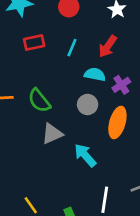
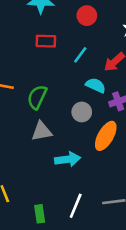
green semicircle: (39, 101) -> (37, 97), turned 50
cyan arrow: (85, 155) -> (68, 159), turned 110

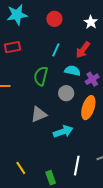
red rectangle: (46, 41) -> (12, 47), moved
green semicircle: (37, 97) -> (41, 76), moved

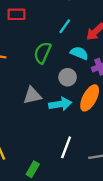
cyan arrow: (63, 132) -> (60, 104), moved
white line: (77, 166) -> (66, 147), moved
green rectangle: (51, 178) -> (33, 169), turned 40

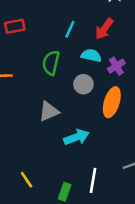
cyan arrow: (60, 104) -> (77, 137), moved
white line: (66, 147) -> (93, 180), moved

